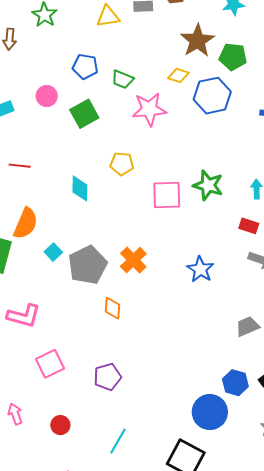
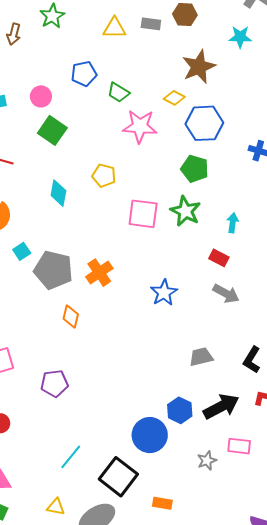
green pentagon: (233, 57) -> (195, 169), moved
blue pentagon: (85, 67) -> (84, 74), turned -30
green square: (84, 114) -> (52, 130), moved, turned -36
gray pentagon: (88, 265) -> (53, 270), turned 30
cyan line: (118, 441) -> (71, 457), moved

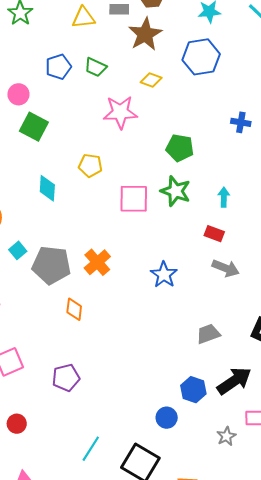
brown star: (199, 67) -> (145, 34), moved
green trapezoid: (118, 93) -> (95, 67), moved
blue hexagon: (204, 123) -> (201, 57), moved
blue circle: (150, 435) -> (167, 418), size x0.6

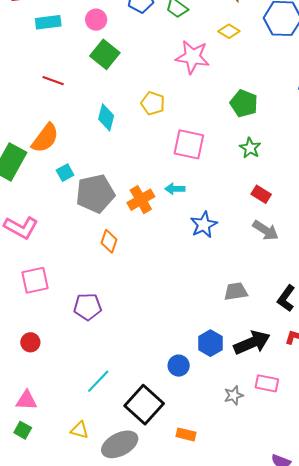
green star: (176, 191) -> (250, 148), moved, size x0.7
cyan arrow: (224, 197) -> (175, 189), moved, turned -102
gray pentagon: (51, 265) -> (95, 194), turned -30

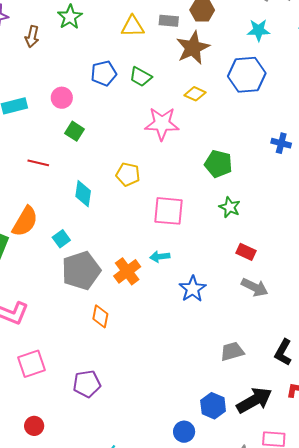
green square: (105, 54) -> (74, 131), size x0.7
red line: (53, 81) -> (38, 163), moved
cyan square: (65, 173) -> (61, 239), moved

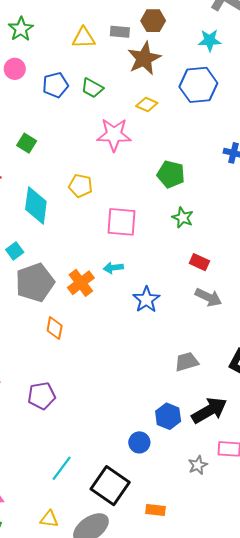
pink circle: (62, 98) -> (15, 69), moved
cyan diamond: (83, 194) -> (36, 205), size x1.4

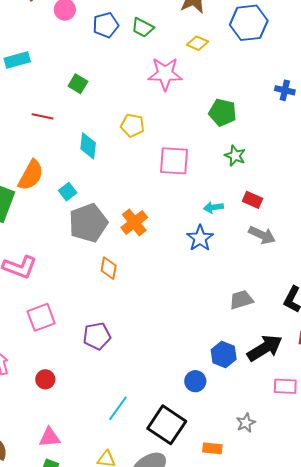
cyan diamond: (36, 205) -> (88, 146), size x0.7
cyan arrow: (113, 268) -> (213, 207), moved
gray star: (198, 465) -> (246, 423), moved

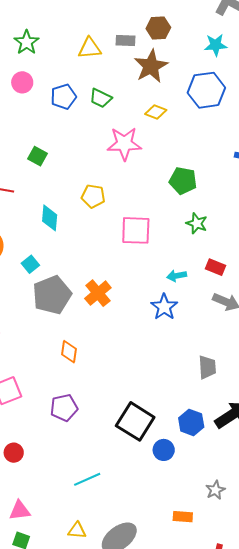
orange diamond: (109, 268) -> (69, 352), moved
gray trapezoid: (241, 300) -> (207, 367), turned 105
cyan line: (118, 408) -> (87, 479), turned 32
black square: (167, 425) -> (135, 421), moved

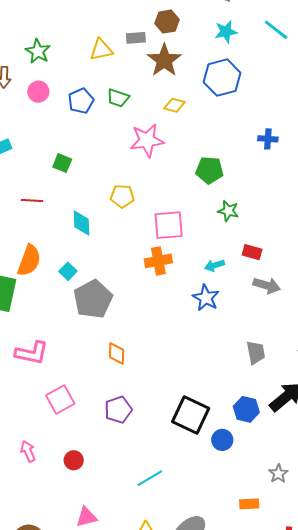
orange cross: (98, 293) -> (158, 261), moved, turned 36

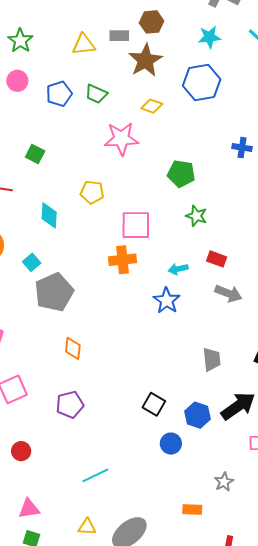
black square: (191, 415) -> (154, 404), moved, size x0.6

